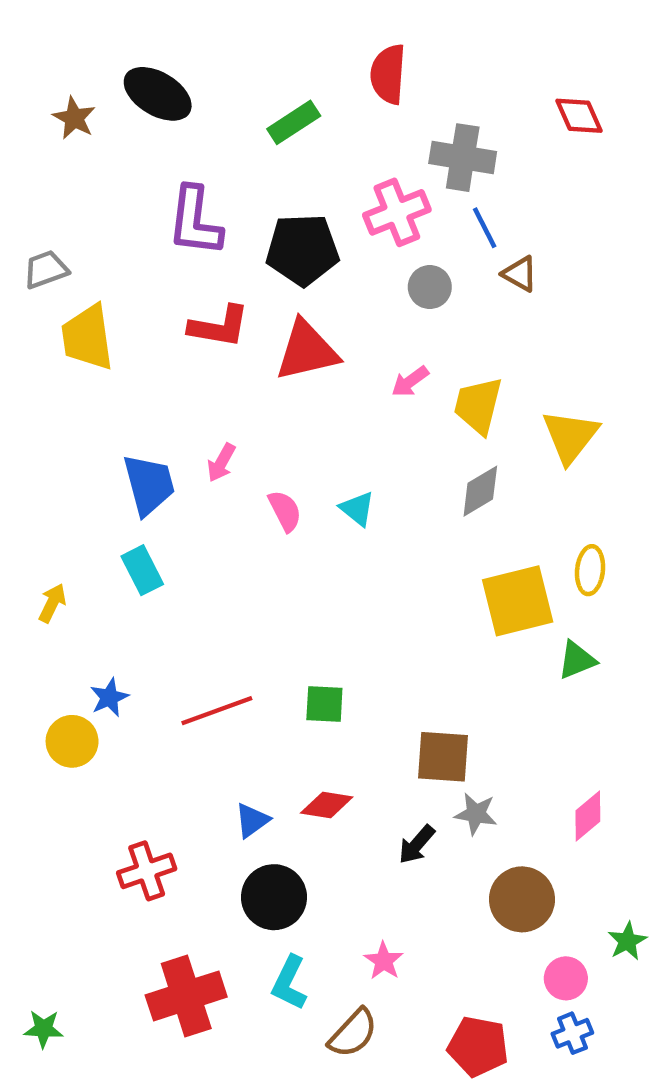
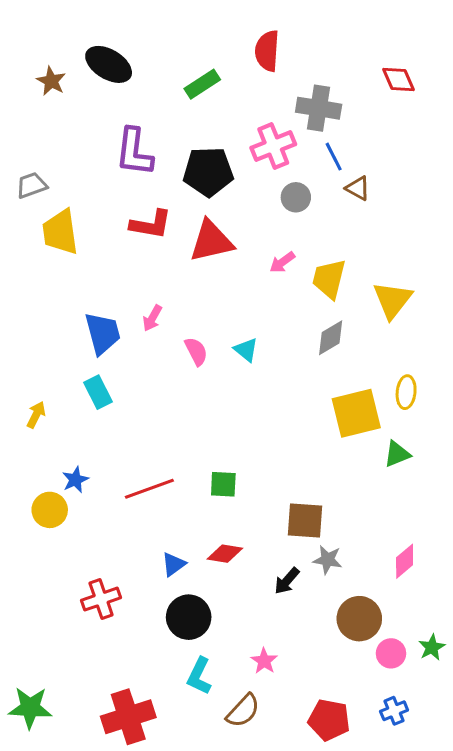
pink circle: (566, 978) -> (391, 653), moved
red cross: (186, 996) -> (128, 717), moved
green star: (44, 1029) -> (30, 708), size x1.6

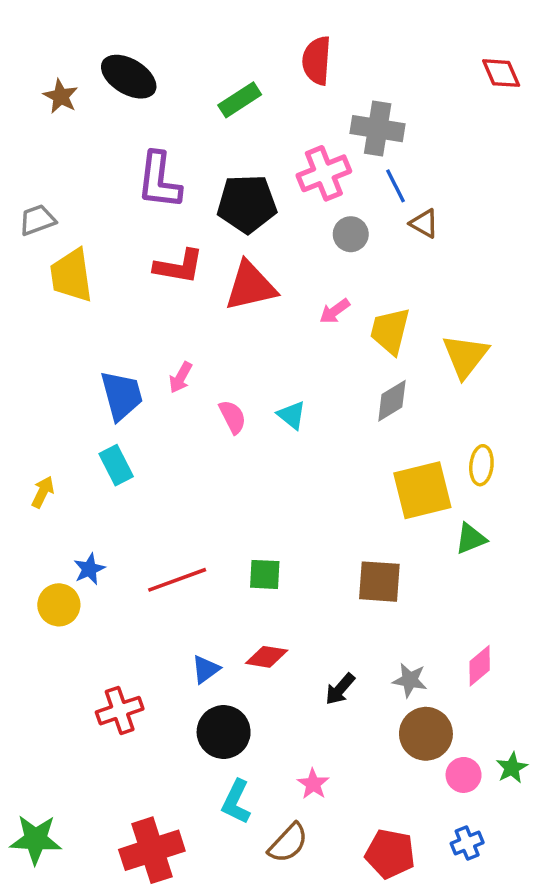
red diamond: (399, 80) -> (501, 73), moved
brown square: (305, 520) -> (379, 582), moved
gray star: (328, 560) -> (410, 680), moved

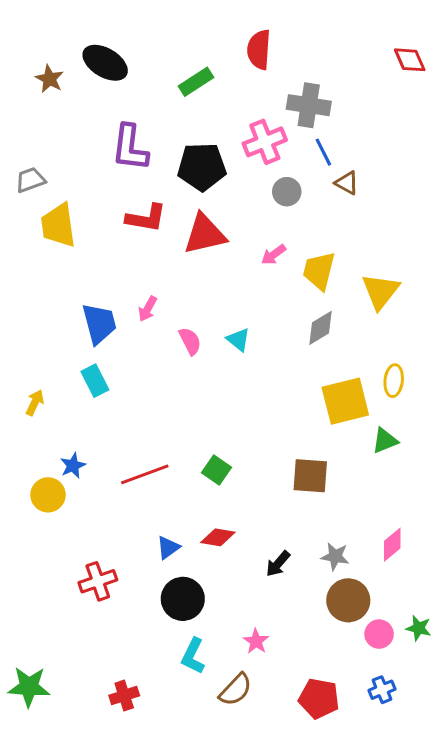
green square: (265, 574) -> (216, 470), turned 32
green star: (512, 768) -> (419, 628), turned -30
red cross: (152, 850) -> (124, 696), size x0.6

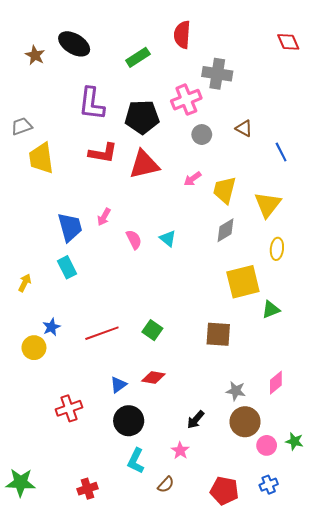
blue line: (323, 152) -> (281, 152), moved
yellow ellipse: (394, 381) -> (277, 249), moved
black arrow: (278, 564) -> (196, 420), moved
brown semicircle: (235, 690) -> (166, 485), size x0.7

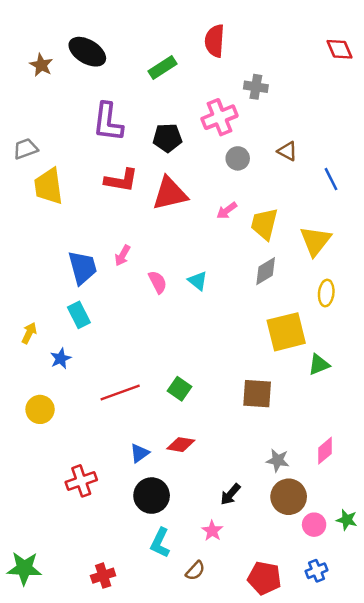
gray cross: (217, 74) -> (256, 87), size x0.7
black pentagon: (142, 117) -> (167, 138), size x0.7
blue star: (51, 327) -> (61, 358), moved

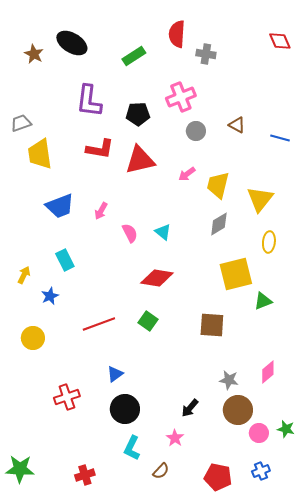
gray cross: (256, 87) -> (206, 54), moved
blue line: (331, 179) -> (280, 138), moved, turned -48
blue trapezoid: (82, 268) -> (60, 206), moved, turned 84
red diamond: (181, 445) -> (157, 278), moved, size x1.4

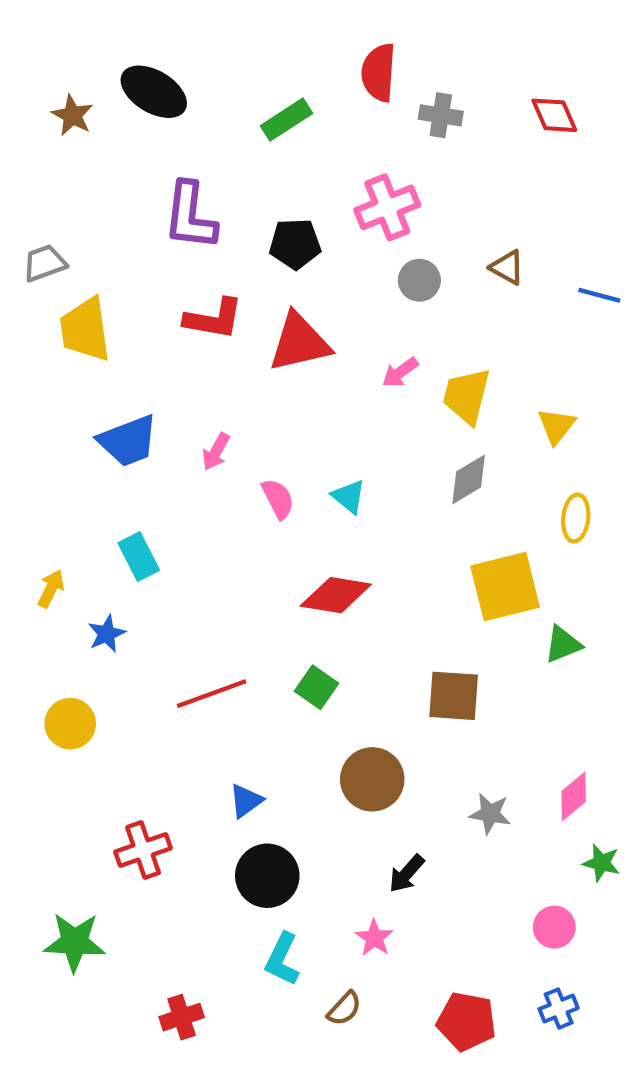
red diamond: (280, 41) -> (554, 115), moved
yellow triangle: (260, 199) -> (556, 426), size x0.7
brown circle: (238, 410) -> (372, 779), moved
green star: (286, 429) -> (601, 863), moved
green star: (20, 469) -> (74, 942), moved

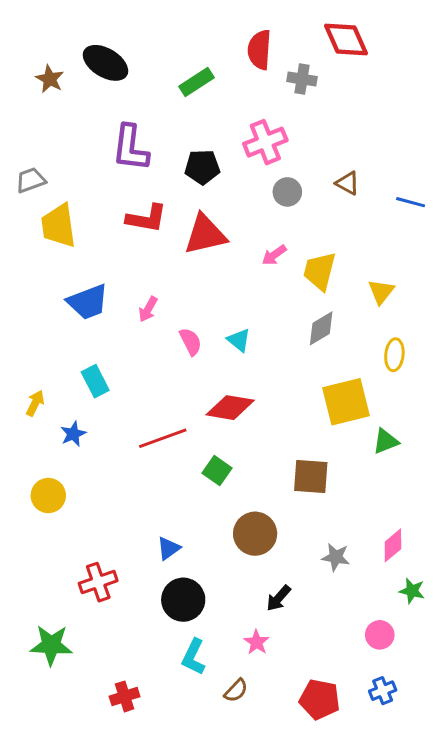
red diamond: (554, 115) -> (346, 39), moved, size x1.4
red line: (212, 694) -> (163, 438), moved

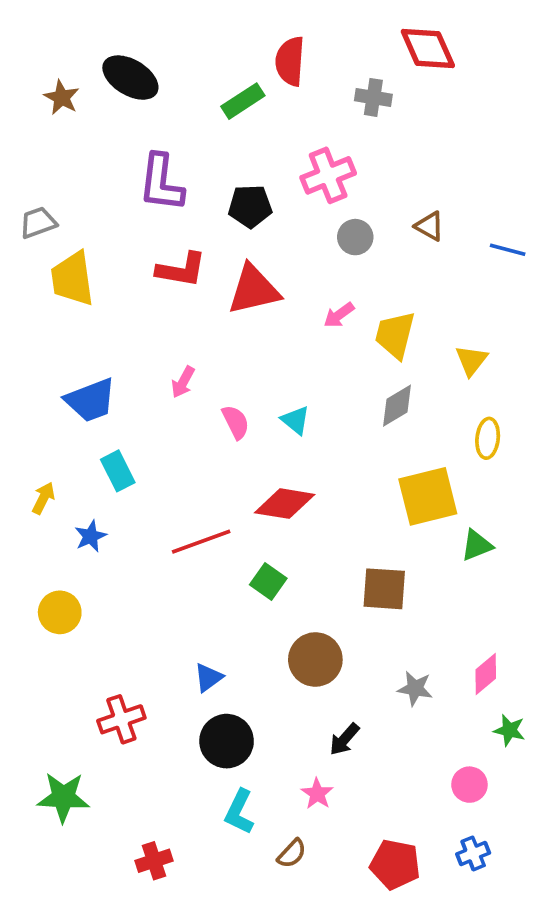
red semicircle: (259, 50) -> (290, 61), moved
blue trapezoid: (88, 302) -> (91, 400), moved

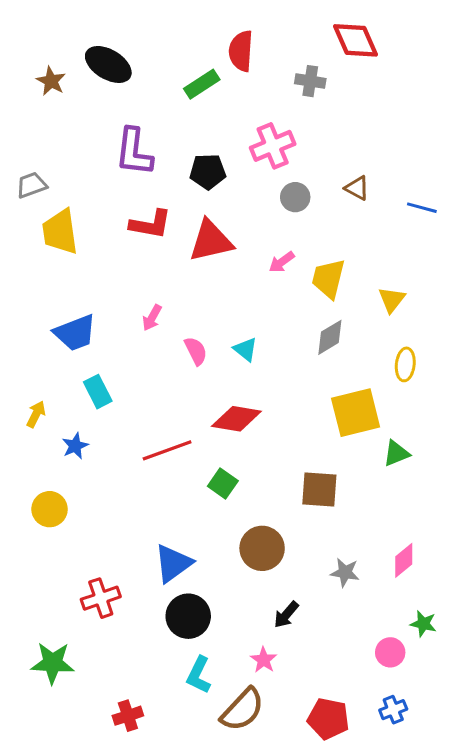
blue triangle: (208, 678) -> (173, 563), size x1.6
green star: (509, 730) -> (423, 624), moved
brown semicircle: (292, 853) -> (242, 710), size x1.8

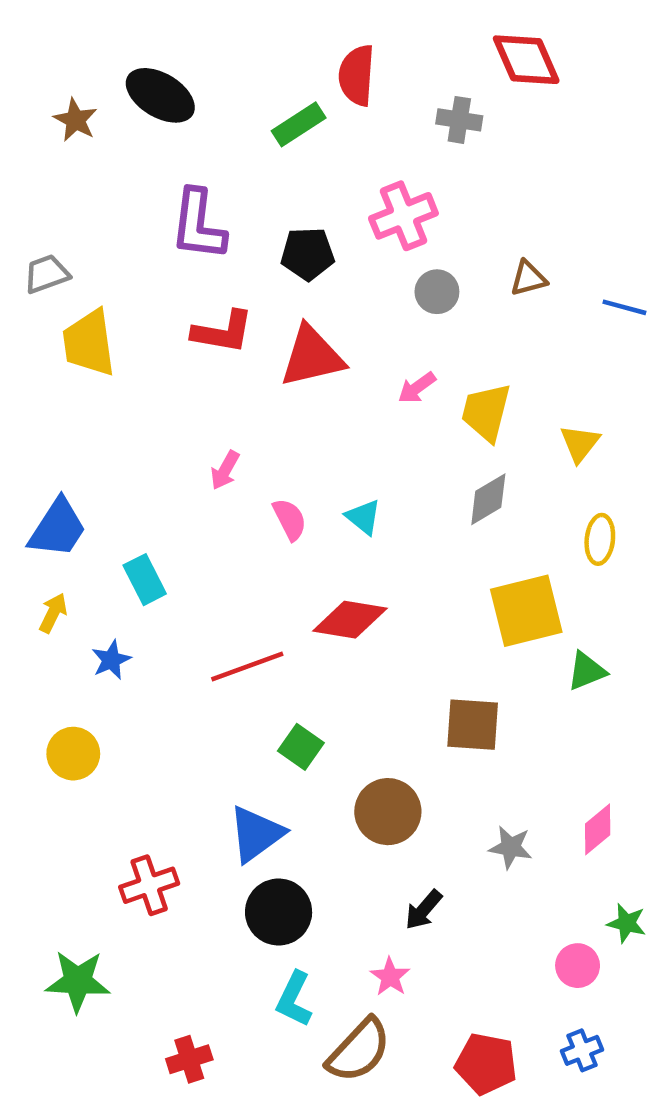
brown triangle: (357, 188) -> (528, 278), turned -44
blue trapezoid: (75, 333) -> (58, 528), moved, turned -36
green square: (223, 484) -> (301, 747), moved

